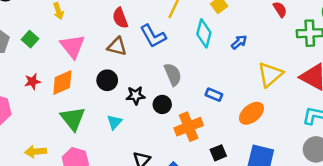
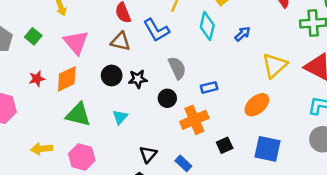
black star: (136, 95) -> (138, 79), moved
blue rectangle: (214, 95) -> (209, 87), moved, turned -35
green triangle: (73, 119) -> (78, 115), turned -36

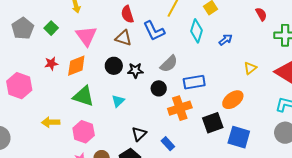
yellow triangle: (275, 65) -> (250, 68), size x0.6
gray semicircle: (177, 68) -> (169, 64), turned 66
blue rectangle: (209, 87) -> (194, 82), size x1.5
black square: (225, 145) -> (213, 123), moved, size x1.5

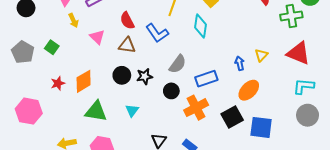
pink triangle: (86, 36) -> (97, 37), moved, size x0.7
blue arrow: (226, 40) -> (240, 63), moved, turned -56

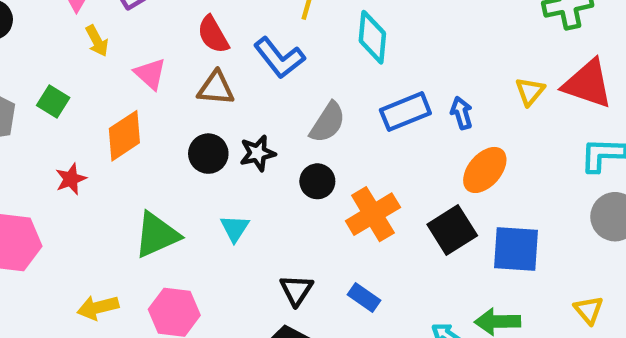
yellow triangle: (261, 55) -> (530, 91), moved
blue rectangle: (206, 79) -> (405, 112), moved
orange diamond: (84, 81) -> (124, 136), moved
green triangle: (96, 111) -> (157, 235), turned -30

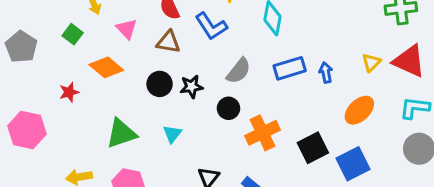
green square: (53, 101) -> (73, 34), moved
orange diamond: (124, 136) -> (106, 67), turned 68
orange ellipse: (485, 170) -> (359, 110), moved
blue square: (516, 249) -> (353, 164), turned -36

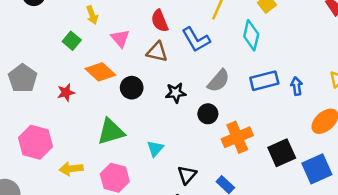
gray pentagon: (21, 47) -> (23, 78), moved
black circle: (160, 84) -> (132, 88), moved
pink hexagon: (27, 130) -> (35, 142), moved
cyan triangle: (172, 134) -> (155, 149), moved

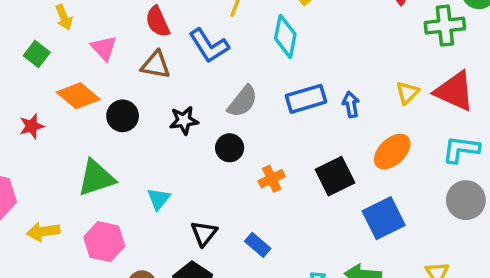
orange cross: (237, 137) -> (272, 179), size x0.6
black square: (282, 153) -> (335, 176), moved

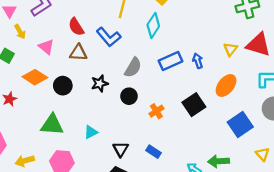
cyan diamond: (285, 36) -> (153, 25), turned 30
green triangle: (96, 178) -> (52, 125), turned 30
cyan triangle: (159, 199) -> (91, 132), turned 32
blue square: (384, 218) -> (240, 125), moved

